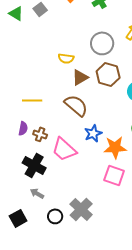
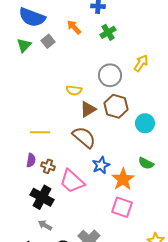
green triangle: (16, 13) -> (24, 45), turned 42
orange star: (115, 147) -> (123, 179), turned -30

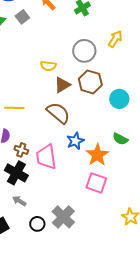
brown cross: (48, 166) -> (21, 150), moved
pink trapezoid: (72, 181) -> (46, 157), turned 40

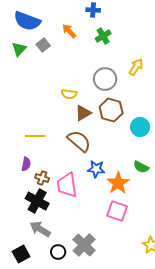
blue star: (75, 141) -> (96, 169), turned 30
gray arrow: (19, 201) -> (40, 229), size x1.5

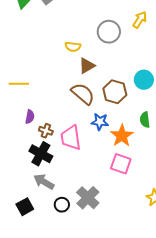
brown hexagon: (111, 110) -> (115, 92), moved
yellow line: (35, 136) -> (19, 84), moved
green semicircle: (141, 167) -> (145, 120), turned 56

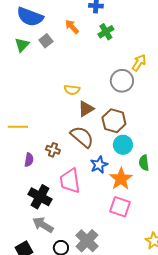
gray circle: (109, 32) -> (122, 81), moved
cyan circle: (144, 80) -> (123, 145), moved
brown hexagon: (115, 92) -> (114, 121), moved
blue star: (100, 122) -> (99, 165), turned -30
brown cross: (46, 131) -> (53, 150), moved

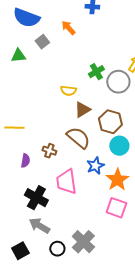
green cross: (106, 32) -> (96, 72), moved
green triangle: (22, 45) -> (18, 56), moved, turned 42

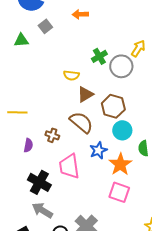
orange arrow: (68, 28) -> (80, 14), moved, turned -49

